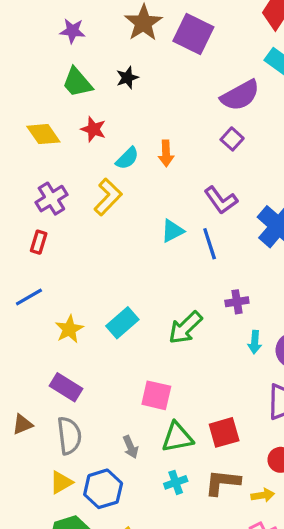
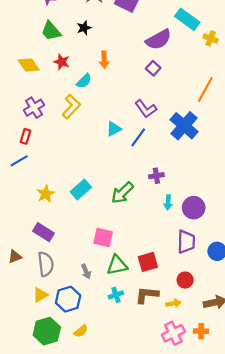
orange arrow: (166, 153) -> (104, 60), moved
blue line: (210, 244) -> (138, 137), turned 54
blue line: (29, 297) -> (19, 161), moved

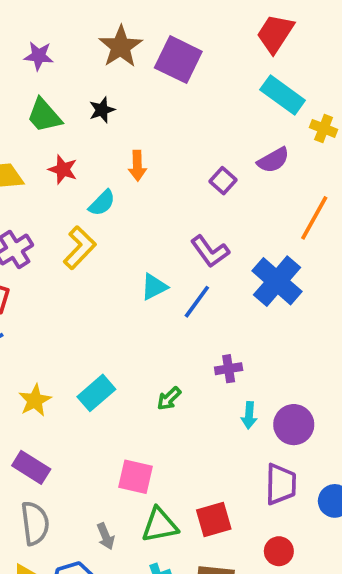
purple semicircle: (159, 40) -> (273, 160), moved, size x0.7
green arrow: (122, 193) -> (169, 399), size x0.6

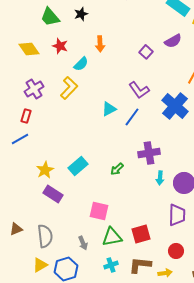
purple cross: (229, 369) -> (149, 153), size x1.5
purple rectangle: (31, 467) -> (53, 194), moved

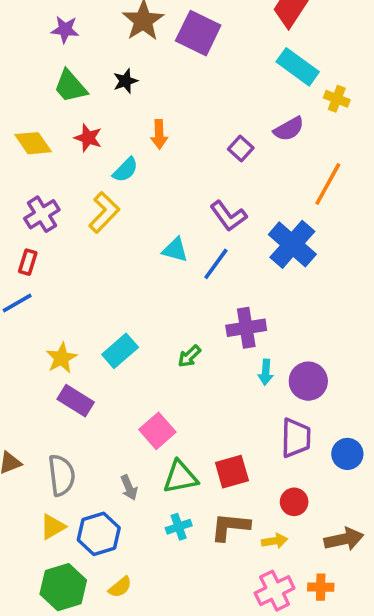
cyan triangle: (109, 109) -> (175, 250), turned 42
pink square: (99, 211) -> (157, 431), turned 36

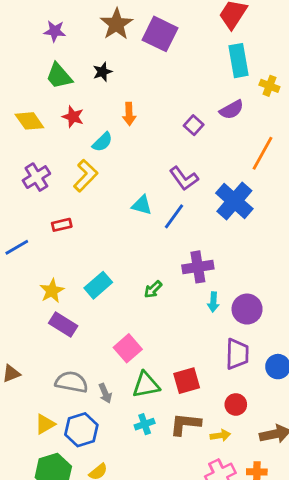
cyan rectangle: (298, 67) -> (239, 61), turned 44
red rectangle: (28, 262) -> (62, 225), moved, turned 60
gray semicircle: (61, 475) -> (72, 382), moved, turned -72

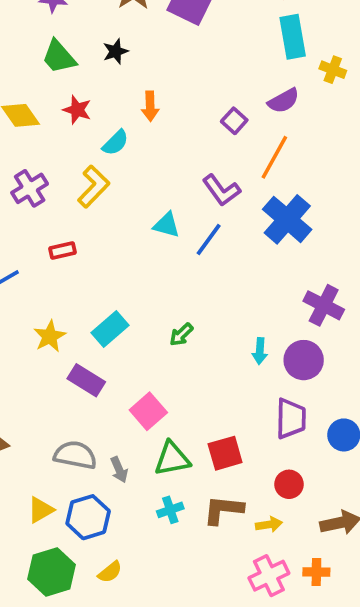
orange line: (262, 153) -> (274, 157), moved
purple cross: (198, 267) -> (324, 305), moved, turned 36
purple rectangle: (63, 324) -> (86, 380), moved

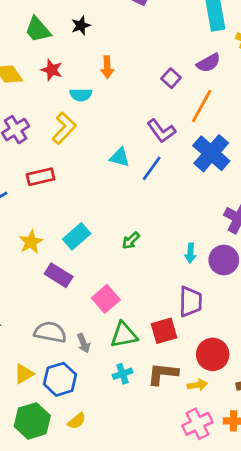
cyan semicircle: (115, 143) -> (81, 95), turned 45
red rectangle: (62, 250) -> (41, 177), size x1.4
purple trapezoid: (291, 419) -> (190, 302), moved
red circle: (289, 484) -> (213, 354), size x1.5

